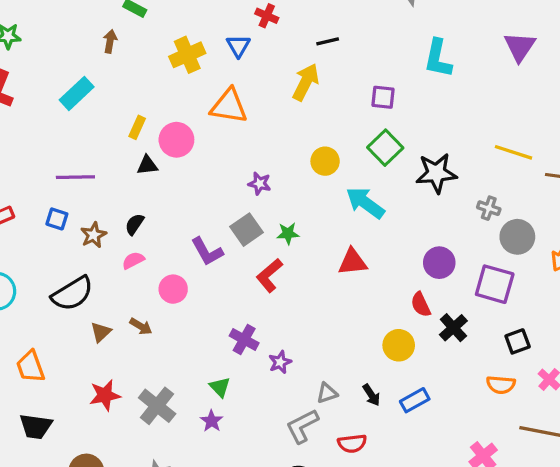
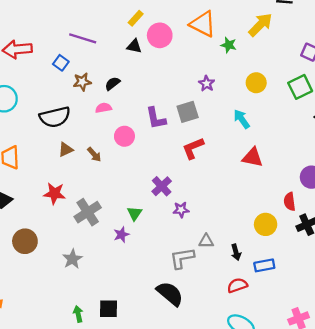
cyan arrow: (365, 203) -> (242, 119), moved, size x0.7
green star: (288, 233) -> (229, 45), moved
red semicircle: (352, 443) -> (237, 285), moved, turned 150

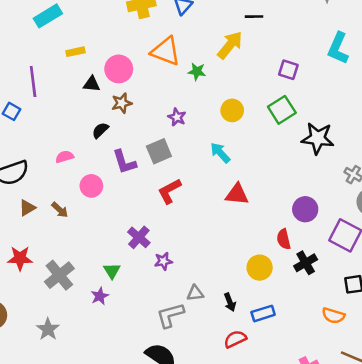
yellow rectangle: (136, 18) -> (75, 52), moved, turned 42
purple line: (83, 38) -> (33, 82), turned 72
brown star: (82, 82) -> (122, 103), moved
black semicircle: (112, 84) -> (100, 130), moved

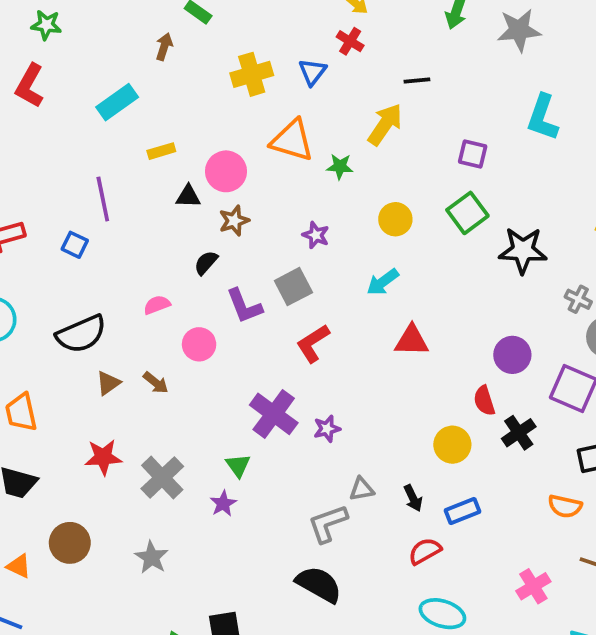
cyan arrow: (220, 153) -> (383, 282), turned -80
purple cross: (139, 237) -> (274, 414), size x1.4
purple star: (163, 261) -> (327, 429), moved

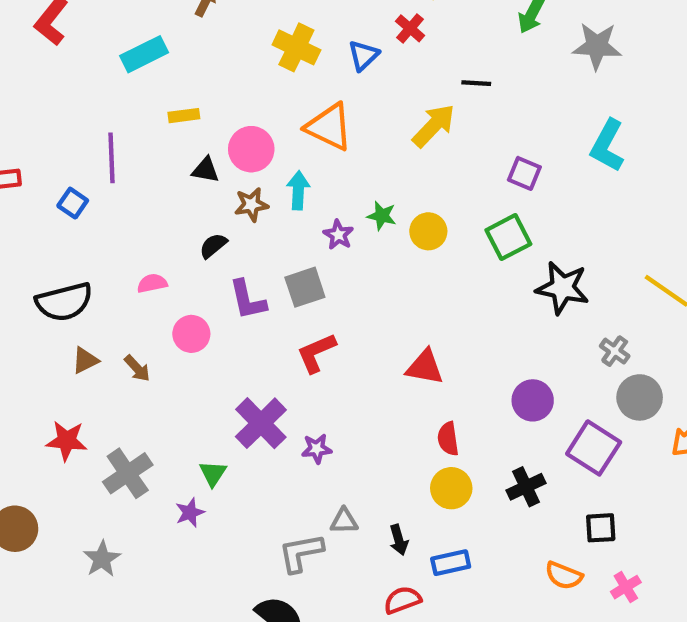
yellow cross: (252, 74) -> (296, 47), turned 33
green star: (340, 167) -> (382, 216), moved
cyan arrow: (383, 282) -> (298, 190), moved, turned 120
red semicircle: (484, 401) -> (448, 439), moved

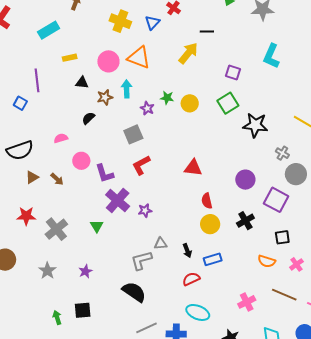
pink circle: (251, 149) -> (108, 61), moved
purple L-shape: (248, 300) -> (104, 173), moved
purple star: (190, 513) -> (85, 271), moved

